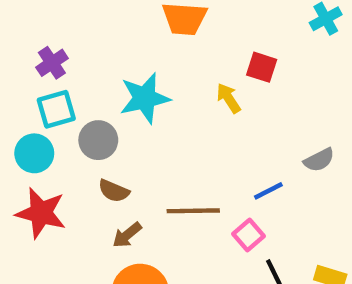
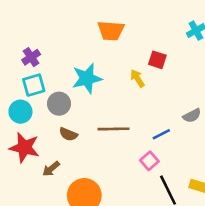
brown line: (193, 211) -> (114, 129), moved
brown arrow: (127, 235) -> (51, 169), moved

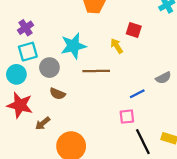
brown line: (114, 129) -> (96, 71), moved
pink square: (149, 161) -> (127, 117), turned 35

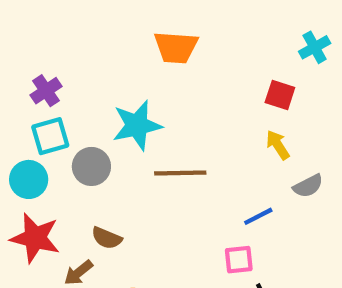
red square: (134, 30) -> (280, 95), moved
yellow arrow: (117, 46) -> (278, 145), moved
brown semicircle: (57, 94) -> (107, 238), moved

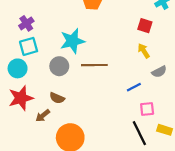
gray circle: (91, 166) -> (59, 66), moved
red star: (35, 238) -> (21, 98), turned -30
pink square: (239, 260) -> (147, 109), moved

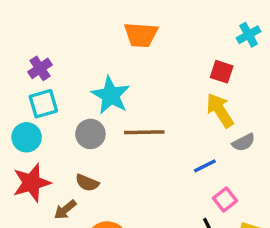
cyan star: (72, 41) -> (111, 95), turned -30
yellow arrow: (144, 51) -> (220, 110), size x1.5
pink square: (147, 109) -> (225, 200), turned -32

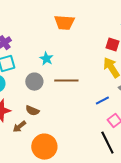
cyan star: (111, 95) -> (46, 59), size x0.6

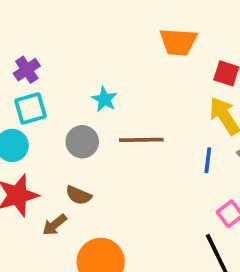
orange trapezoid: (64, 23) -> (178, 42), moved
blue line: (102, 101) -> (208, 160), moved, turned -56

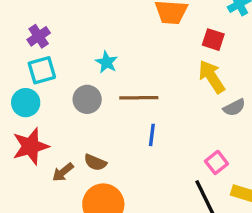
blue line: (208, 160) -> (152, 135), moved
brown semicircle: (79, 195) -> (95, 162), moved

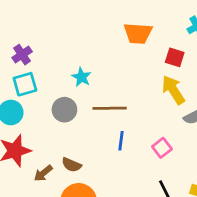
pink square: (216, 162) -> (162, 148), moved

